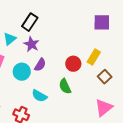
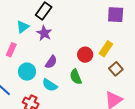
purple semicircle: (40, 65) -> (51, 62), moved
cyan circle: (22, 72) -> (27, 72), moved

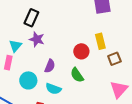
cyan triangle: (23, 27) -> (15, 46), moved
yellow rectangle: (106, 49) -> (100, 41), turned -35
brown square: (116, 69) -> (114, 59), turned 32

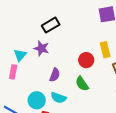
black rectangle: (31, 18) -> (51, 25), moved, turned 36
cyan circle: (28, 80) -> (37, 100), moved

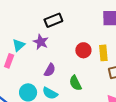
red circle: (86, 60) -> (83, 50), moved

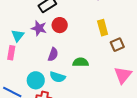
red circle: (83, 50) -> (60, 25), moved
green semicircle: (75, 83) -> (81, 62), turned 126

